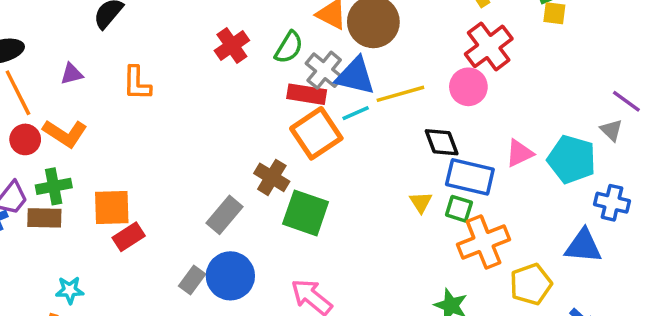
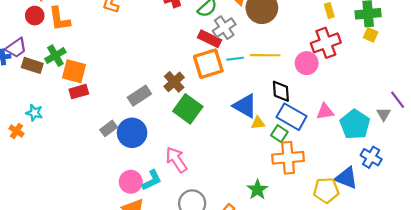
blue triangle: (355, 76) -> (245, 106), moved
orange L-shape: (65, 133) -> (59, 19), turned 32
green cross: (54, 186) -> (55, 56), moved, turned -36
yellow triangle: (421, 202) -> (258, 123), turned 40
yellow pentagon: (531, 284) -> (326, 190), moved

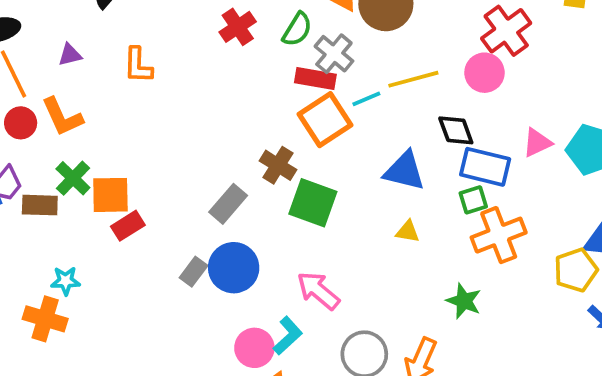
yellow triangle: (258, 123) -> (408, 232), moved, turned 32
orange cross: (17, 131) -> (45, 319), size x1.6
green square: (279, 134) -> (473, 200), turned -35

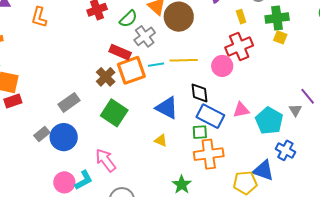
red rectangle: (315, 79) -> (120, 52), moved
brown cross: (278, 165) -> (106, 77), moved

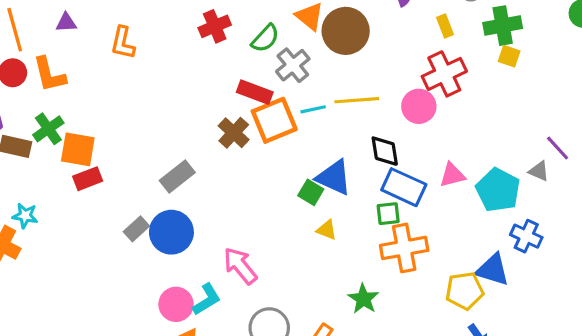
gray triangle: (295, 110) -> (539, 171), turned -32
green square: (114, 113) -> (311, 192), moved, size x0.6

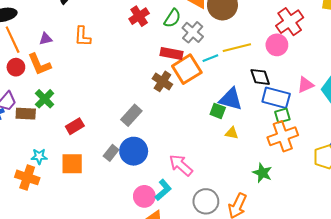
purple triangle: (66, 23) -> (46, 39), moved
orange square: (78, 149) -> (72, 164), moved
green square: (388, 214) -> (282, 116), moved

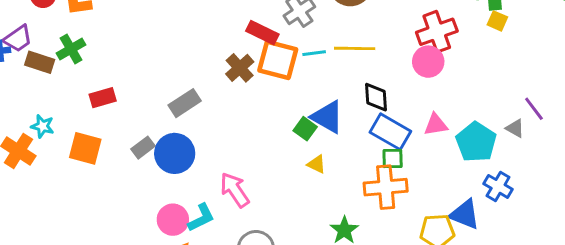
pink circle: (277, 45) -> (428, 62), moved
orange square: (187, 69) -> (278, 60), turned 32

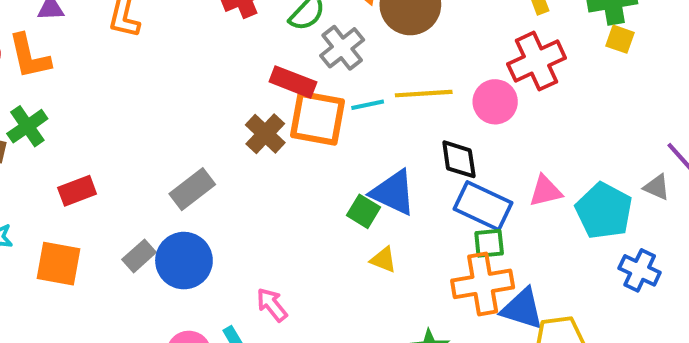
pink circle: (428, 62) -> (495, 102), moved
pink arrow: (235, 190) -> (272, 305), size x0.7
blue triangle: (465, 214) -> (522, 309), moved

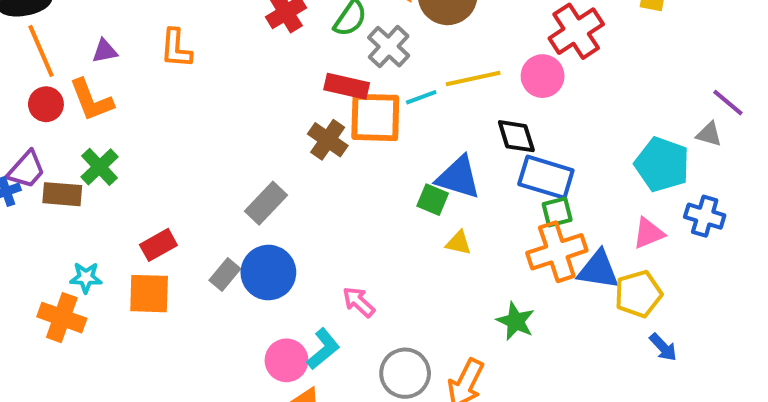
red rectangle: (77, 191) -> (158, 245), moved
pink triangle: (545, 191) -> (649, 233), moved

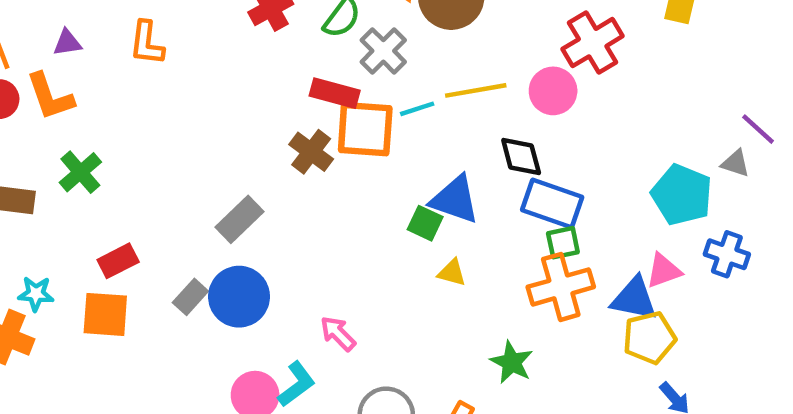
green cross: (99, 167) -> (80, 172), moved
blue triangle: (598, 270) -> (634, 299), moved

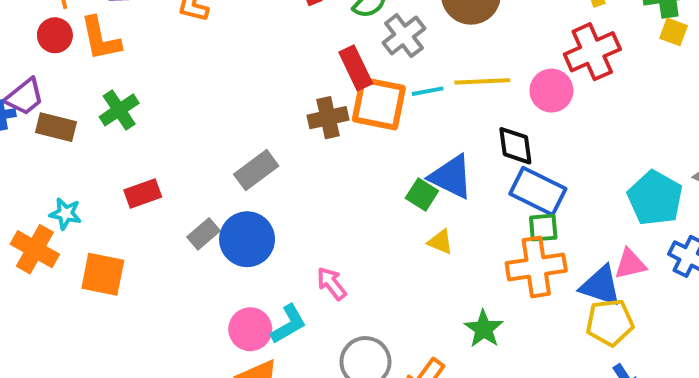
red rectangle: (335, 93) -> (356, 68), turned 42
brown cross: (311, 152) -> (328, 118), turned 33
orange square: (105, 314) -> (103, 274), moved

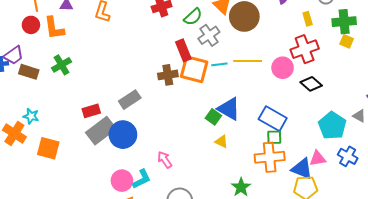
black diamond: (515, 146) -> (311, 84), moved, turned -45
red rectangle: (143, 193) -> (91, 111), moved
gray rectangle: (204, 234) -> (101, 131), size x1.8

